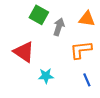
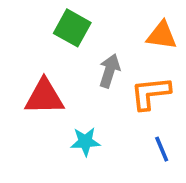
gray arrow: (59, 27) -> (110, 71), moved
red triangle: (24, 52) -> (44, 97), turned -35

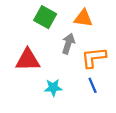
orange triangle: (162, 35) -> (83, 18), moved
blue line: (162, 149) -> (93, 85), moved

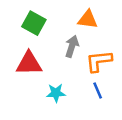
green square: (45, 17) -> (34, 23), moved

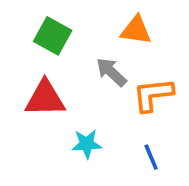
gray arrow: (72, 46) -> (111, 72), turned -65
blue line: (98, 90) -> (151, 157), moved

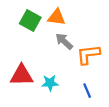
orange triangle: (136, 30) -> (57, 17), moved
red triangle: (45, 98) -> (22, 75), moved

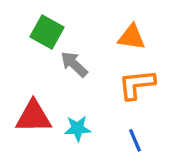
orange triangle: (57, 17) -> (132, 37), moved
gray arrow: (64, 41) -> (74, 64), moved

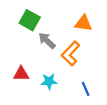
orange L-shape: (137, 84) -> (71, 53), moved, turned -40
red triangle: (34, 117) -> (21, 74), size x0.7

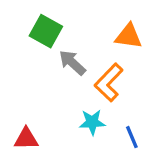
red triangle: (21, 74) -> (26, 139), moved
cyan star: (49, 81) -> (92, 122), moved

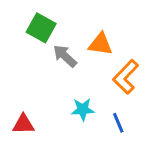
orange triangle: (129, 36) -> (100, 44), moved
orange L-shape: (109, 82) -> (126, 77), moved

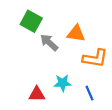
orange L-shape: (126, 77) -> (95, 58), turned -125
red triangle: (23, 124) -> (37, 94), moved

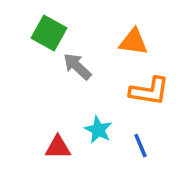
orange triangle: (76, 34) -> (133, 42), moved
cyan star: (63, 83) -> (98, 130), turned 30

